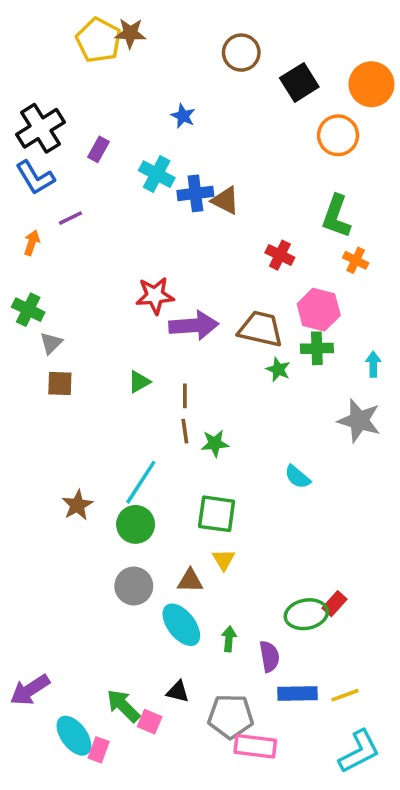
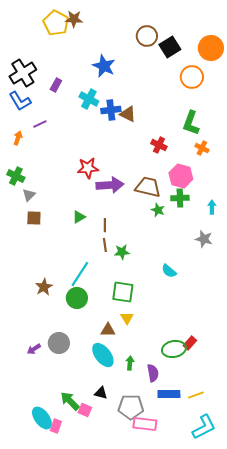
brown circle: (241, 53) -> (147, 36), moved
blue star: (183, 116) -> (104, 66), size x1.6
gray star: (359, 421) -> (204, 239), size x0.7
gray circle: (134, 586) -> (59, 343), moved
purple arrow: (30, 690) -> (34, 349), moved, size x0.6

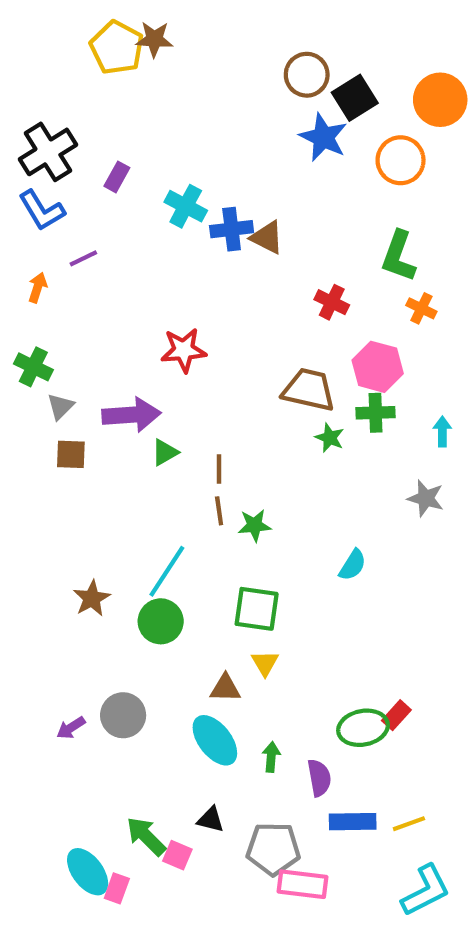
blue star: (104, 66) -> (323, 137), moved
purple arrow: (110, 185) -> (131, 415), moved
cyan semicircle: (169, 271) -> (353, 565), turned -98

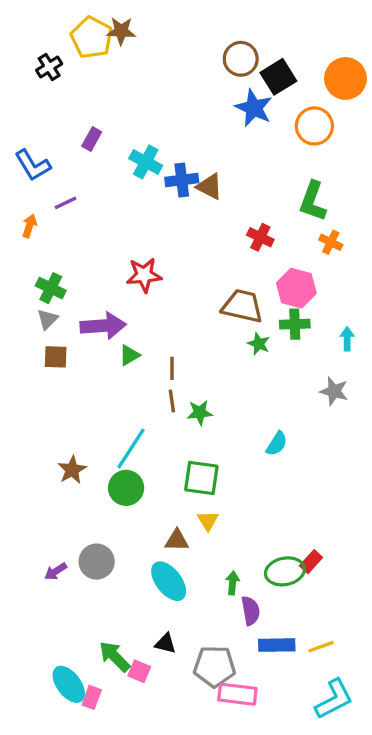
black cross: (48, 152) -> (49, 67), moved, size x0.6
green cross: (33, 367) -> (51, 288), moved
green arrow: (271, 757) -> (233, 583), moved

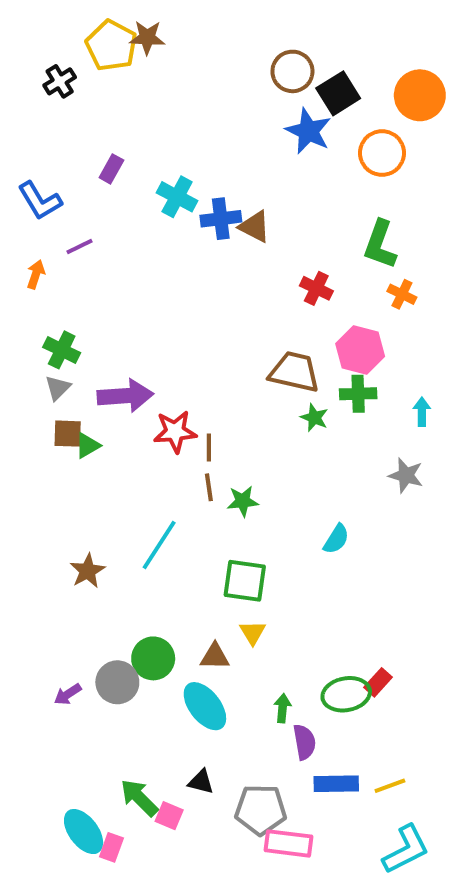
red star: (144, 275) -> (175, 432), moved
green triangle: (129, 355) -> (88, 446), moved
green circle: (126, 488) -> (153, 658), moved

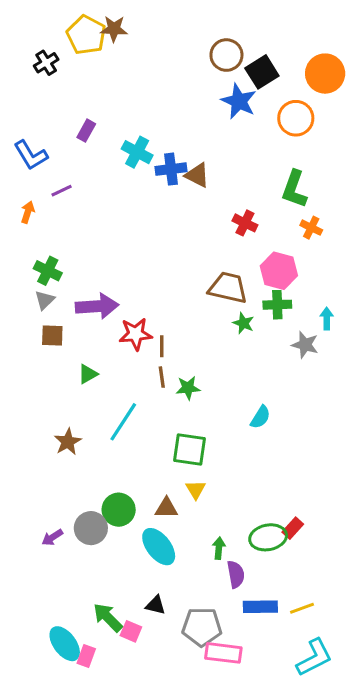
green triangle: (88, 446) -> (88, 374), moved
gray star: (406, 475) -> (305, 345), moved

